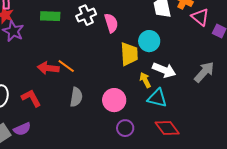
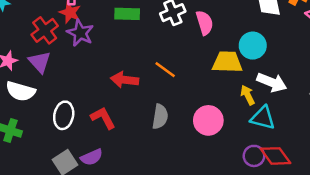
yellow trapezoid: (129, 54) -> (227, 62), turned -85
orange line: (66, 66) -> (165, 70), moved
purple circle: (125, 128) -> (254, 156), moved

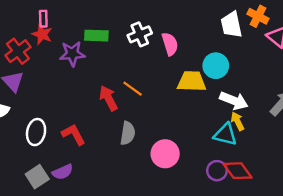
purple star: (80, 33) -> (72, 54), moved, turned -30
red arrow: (125, 80) -> (108, 98), moved, turned 55
yellow arrow: (248, 95) -> (237, 121), moved
pink circle: (208, 120) -> (165, 154), moved

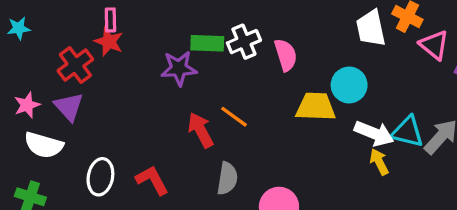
green rectangle: (96, 36) -> (207, 43), moved
purple star: (72, 54) -> (179, 68), moved
cyan triangle: (225, 134) -> (407, 132), moved

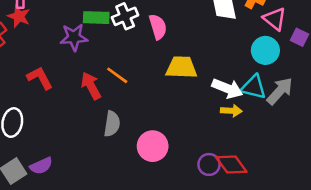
cyan circle: (349, 85) -> (265, 50), moved
yellow arrow: (379, 162) -> (231, 111), turned 120
red L-shape: (152, 180) -> (40, 78), moved

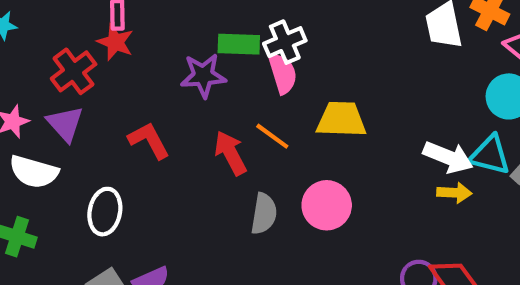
pink semicircle: (158, 27) -> (283, 73), moved
yellow trapezoid: (181, 67) -> (341, 119), moved
pink circle: (153, 146) -> (327, 205), moved

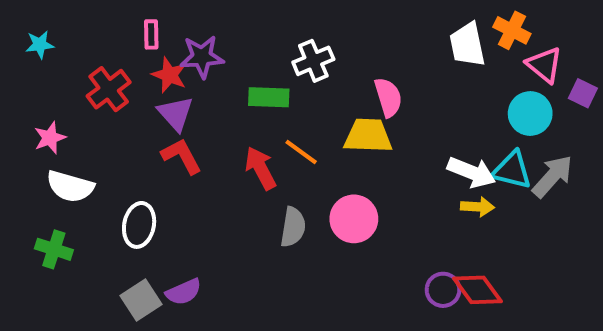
red star: (115, 42) -> (169, 75), moved
green rectangle: (239, 44) -> (269, 97), moved
pink semicircle: (283, 73) -> (388, 97), moved
purple star: (203, 76) -> (202, 57), moved
purple triangle: (65, 124) -> (176, 113), moved

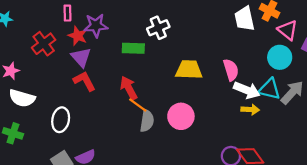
pink semicircle: (388, 97) -> (231, 70), moved
orange line: (301, 152) -> (138, 105), moved

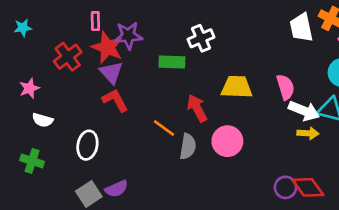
red star: (78, 36) -> (107, 47), size x1.4
red arrow: (129, 88) -> (197, 108), moved
white semicircle: (22, 98) -> (43, 120), size x0.7
orange line: (138, 105) -> (164, 128), moved

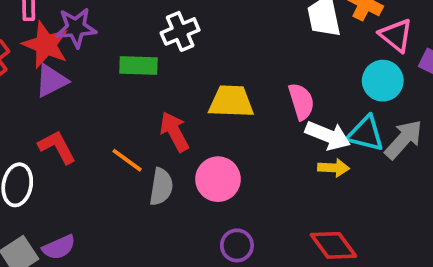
purple triangle: (111, 73) -> (51, 81), turned 45
red L-shape: (115, 100) -> (57, 147), moved
purple circle: (285, 187) -> (237, 245), moved

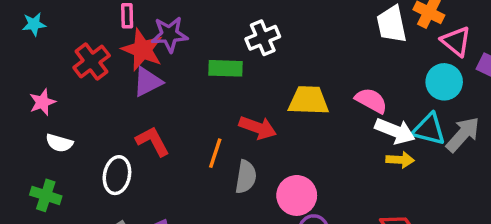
pink semicircle: (301, 101) -> (371, 101), turned -44
red arrow: (174, 132) -> (258, 128), turned 138
orange line: (127, 160) -> (215, 153), turned 72
pink circle: (218, 179) -> (297, 195), moved

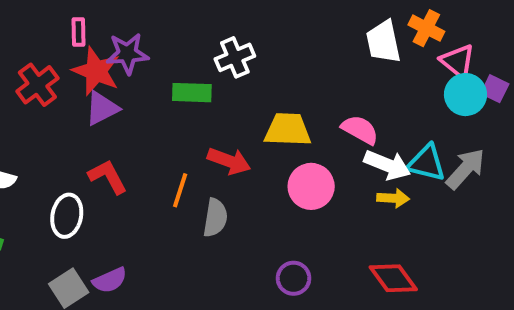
cyan circle: (444, 82) -> (465, 95), moved
pink circle: (297, 195) -> (311, 186), moved

